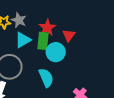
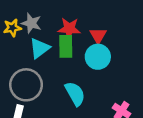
red star: (47, 28) -> (69, 29), turned -30
cyan circle: (56, 52) -> (98, 57), moved

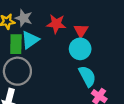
green rectangle: (66, 46) -> (16, 44), moved
cyan semicircle: (75, 94) -> (87, 76), moved

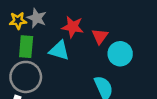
cyan triangle: (30, 40) -> (59, 51), moved, turned 48
cyan circle: (80, 49) -> (120, 54), moved

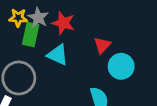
red star: (73, 27) -> (63, 23), moved
green rectangle: (26, 47) -> (31, 34), moved

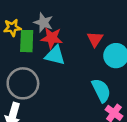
gray star: (38, 18) -> (43, 23), moved
red star: (63, 23) -> (52, 38), moved

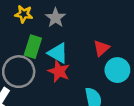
red star: (52, 38) -> (59, 71), moved
green rectangle: (27, 41) -> (33, 47), moved

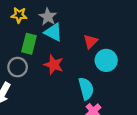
cyan triangle: (58, 53) -> (53, 32), moved
gray circle: (19, 72) -> (18, 67), size x0.7

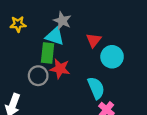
gray star: (48, 17) -> (62, 21), moved
green rectangle: (29, 44) -> (48, 53), moved
gray circle: (18, 67) -> (38, 76), moved

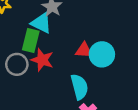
red triangle: (94, 40) -> (84, 50), moved, turned 49

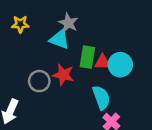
green rectangle: (31, 41) -> (87, 57), moved

